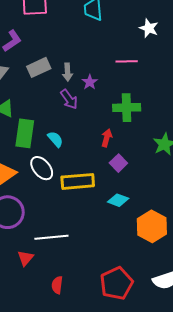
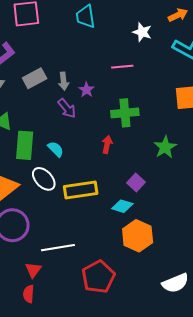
purple square: (118, 163) -> (136, 183), moved
orange hexagon: (152, 226) -> (138, 236), moved
red pentagon: (117, 283) -> (98, 277), moved
red semicircle: (57, 285) -> (29, 294), moved

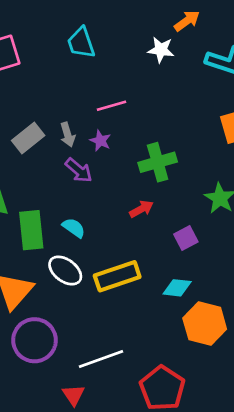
orange arrow: (178, 15) -> (187, 21), moved
pink line: (122, 67) -> (112, 106), moved
red arrow: (107, 145) -> (141, 209), turned 60
purple square: (136, 183) -> (186, 238), moved, turned 30

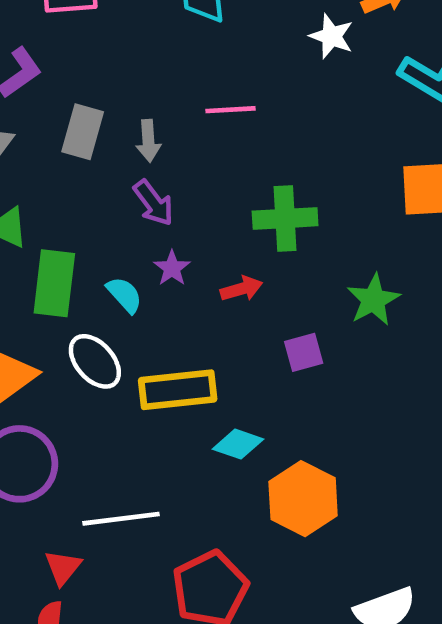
gray rectangle: (28, 138) -> (83, 132), turned -48
purple star: (100, 141) -> (172, 268), moved
cyan diamond: (177, 288) -> (238, 444), moved

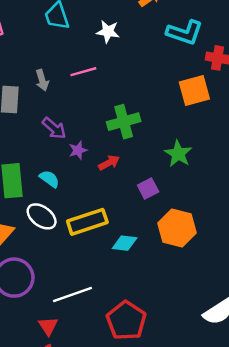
white star: (331, 36) -> (108, 32), moved
gray arrow: (148, 141) -> (42, 80), moved
purple star: (172, 268) -> (78, 150), moved, turned 30
orange hexagon: (303, 499) -> (177, 228), moved

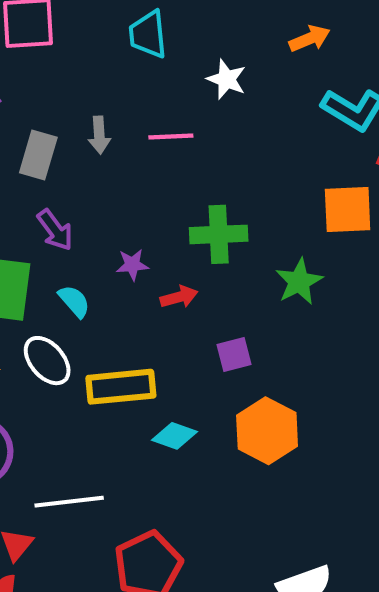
purple arrow: (54, 128) -> (55, 230), moved
green star: (178, 154) -> (299, 282), moved

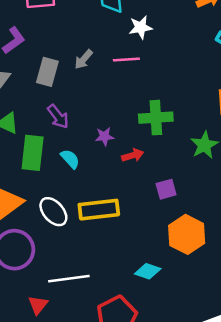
white star: (226, 79) -> (141, 27), moved, turned -30
gray arrow: (99, 135) -> (84, 59), turned 45
white ellipse: (47, 361) -> (53, 212), moved
cyan diamond: (174, 436) -> (148, 271), moved

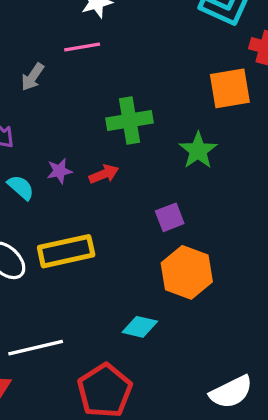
gray arrow: (84, 59) -> (33, 77), moved
purple star: (105, 136) -> (59, 171), moved
purple square: (166, 189) -> (170, 217), moved

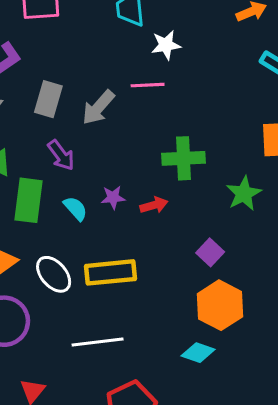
gray arrow: (33, 77) -> (98, 107), size x1.4
purple square: (170, 217) -> (210, 252), turned -32
cyan diamond: (140, 327) -> (198, 353), moved
white line: (36, 348) -> (98, 342), moved

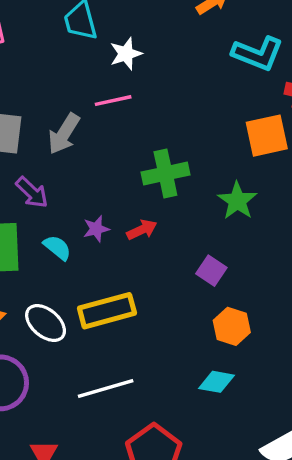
orange hexagon: (220, 305) -> (232, 326), size x0.7

